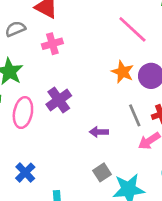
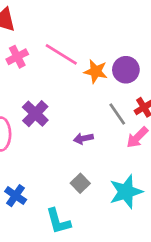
pink line: (132, 29) -> (61, 54), moved
gray square: (102, 172) -> (80, 183), moved

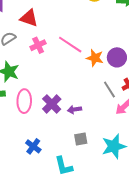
purple cross: (35, 114) -> (52, 104), moved
purple arrow: (83, 138) -> (74, 110), moved
gray square: (80, 183) -> (81, 139), turned 32

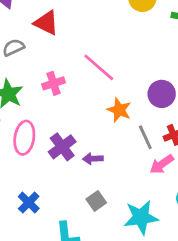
pink cross: (38, 45) -> (54, 83), moved
orange star: (95, 58) -> (119, 110), moved
gray square: (81, 139) -> (96, 201), turned -32

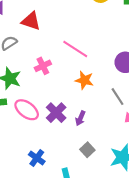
orange star: (119, 110) -> (84, 80), moved
pink ellipse: (24, 138) -> (27, 110), turned -55
purple arrow: (93, 159) -> (80, 118), turned -56

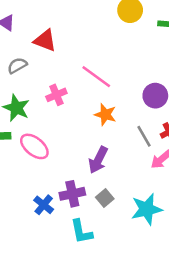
purple cross: (56, 113) -> (72, 194), moved, turned 30
purple arrow: (80, 118) -> (98, 160), size x1.5

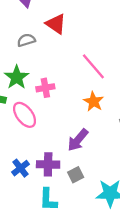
pink cross: (56, 95) -> (45, 88), moved

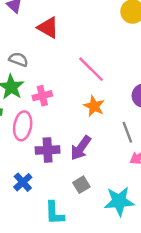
gray semicircle: (26, 40) -> (18, 59), moved, turned 42
pink ellipse: (25, 115) -> (23, 126), turned 52
purple cross: (48, 164) -> (48, 150), moved

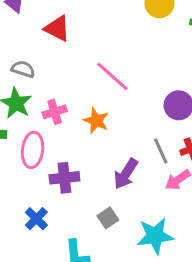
orange star: (94, 106) -> (96, 121), moved
purple arrow: (81, 148) -> (126, 174), moved

